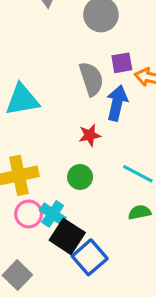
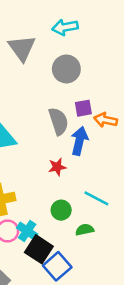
green circle: (80, 177) -> (61, 210), moved
green semicircle: (140, 212) -> (85, 230), moved

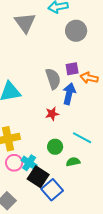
gray circle: (66, 69) -> (76, 31), moved

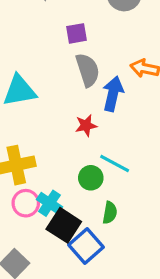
purple square: (72, 69) -> (77, 33), moved
cyan line: (82, 138) -> (115, 164), moved
green semicircle: (73, 162) -> (110, 213), moved, turned 112

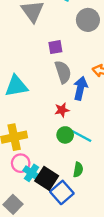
green circle: (91, 178) -> (65, 135), moved
cyan cross: (50, 203) -> (31, 173), moved

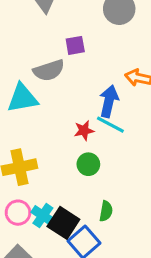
gray semicircle: (63, 72) -> (49, 70), moved, turned 90
cyan line: (81, 136) -> (110, 125), moved
pink circle: (21, 163) -> (18, 213), moved

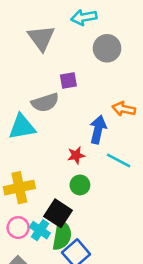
cyan line: (110, 125) -> (119, 160), moved
green semicircle: (106, 211) -> (62, 235), moved, size x1.6
black square: (63, 223) -> (58, 213), moved

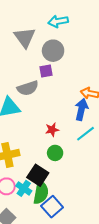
gray circle: (107, 48) -> (53, 51), moved
blue arrow: (98, 130) -> (81, 109), moved
cyan line: (119, 160) -> (85, 134), turned -66

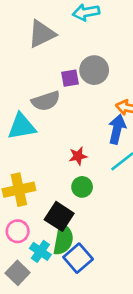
gray triangle: (25, 37) -> (42, 34), turned 40
gray circle: (53, 51) -> (94, 70), moved
cyan cross: (24, 188) -> (40, 251), moved

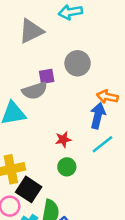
purple square: (70, 78) -> (47, 76), moved
black square: (59, 216) -> (29, 189), moved

